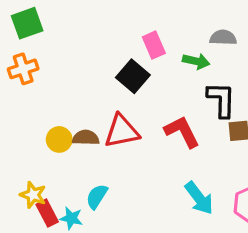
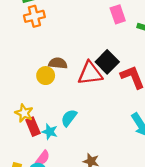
orange cross: (23, 69) -> (34, 16), moved
black square: (133, 76) -> (107, 62), moved
brown semicircle: (86, 138) -> (58, 63), moved

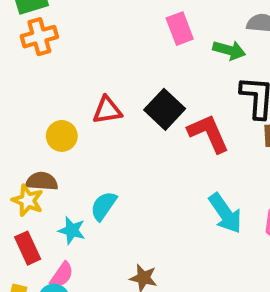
brown semicircle: (58, 63) -> (42, 181), moved
red triangle: (90, 73) -> (107, 110), moved, size x0.7
red rectangle: (33, 127) -> (28, 248), moved

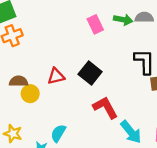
green arrow: (229, 50) -> (123, 20), moved
red L-shape: (208, 133) -> (105, 107), moved
brown semicircle: (42, 181) -> (19, 81), moved

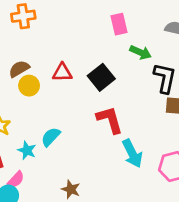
green arrow: (123, 20) -> (140, 52), moved
brown semicircle: (19, 81) -> (19, 69), turned -42

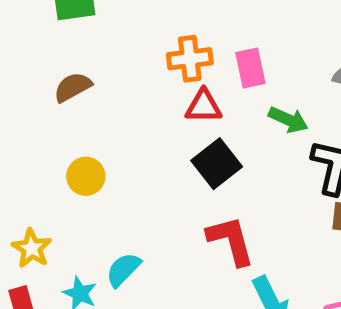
orange cross: (23, 16) -> (190, 59), moved
brown semicircle: (19, 69) -> (73, 87), moved
red triangle: (62, 72) -> (204, 106), moved

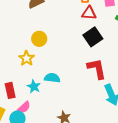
yellow star: (32, 248) -> (27, 58), moved
cyan semicircle: (123, 270) -> (52, 78), turned 49

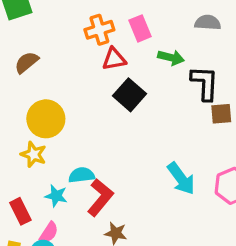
yellow circle: (39, 39) -> (46, 119), size x1.5
red L-shape: (97, 69) -> (100, 197), moved, turned 65

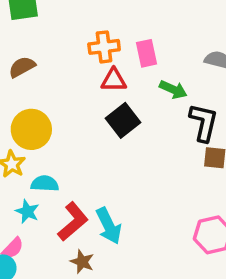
cyan semicircle: (81, 175) -> (45, 184), moved
cyan arrow: (181, 179) -> (109, 226), moved

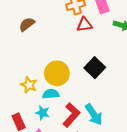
black square: (123, 120) -> (95, 68), moved
yellow circle: (31, 129) -> (57, 73), moved

